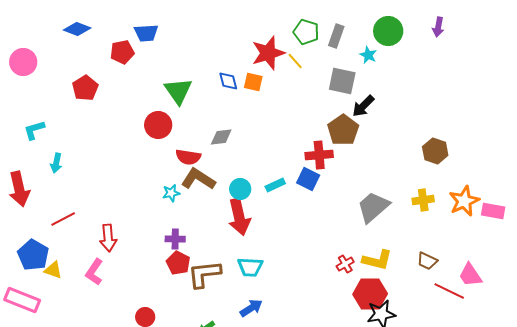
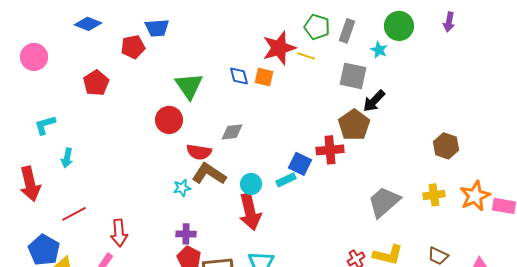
yellow line: (295, 61) -> (306, 56), turned -30
blue square: (308, 179) -> (300, 164), moved

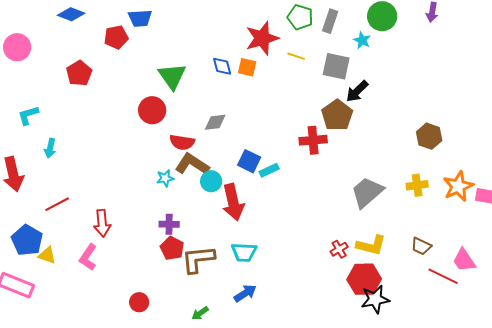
yellow line: (306, 56) -> (296, 56), moved
blue square: (300, 164) -> (249, 161), moved
cyan circle: (251, 184) -> (211, 181), moved

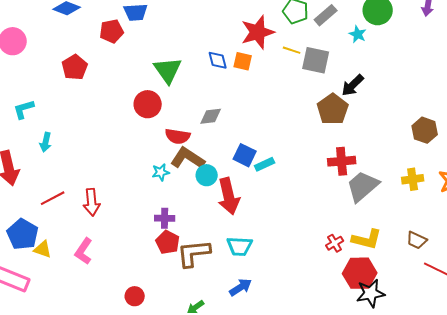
gray rectangle: (330, 21) -> (326, 15), turned 30
gray square: (336, 66) -> (316, 60), moved
red cross: (313, 140) -> (342, 161), moved
red arrow: (102, 223) -> (92, 202), moved

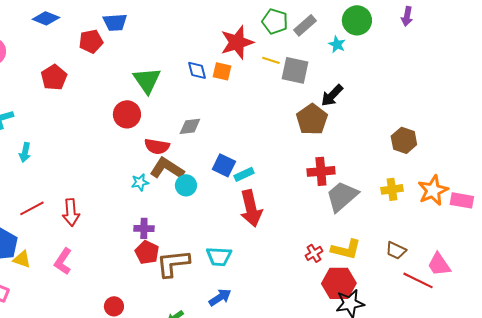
red arrow: (229, 196) -> (251, 208), moved

